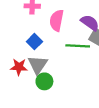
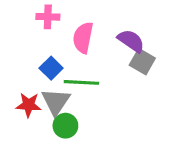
green line: (78, 46) -> (81, 82), moved

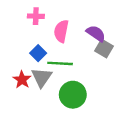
red star: (29, 105) -> (22, 80), turned 30
green circle: (65, 126) -> (73, 95), moved, size x1.5

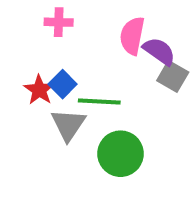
pink semicircle: (61, 31) -> (132, 36), moved
red star: (22, 80) -> (39, 90), moved

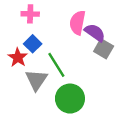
blue square: (63, 84) -> (33, 44), moved
green line: (99, 101) -> (56, 65), turned 55

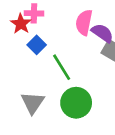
red star: (18, 57) -> (21, 24), moved
gray triangle: (36, 80) -> (33, 103), moved

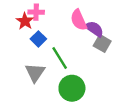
pink semicircle: (84, 22) -> (79, 20), turned -35
gray triangle: (33, 103) -> (35, 73), moved

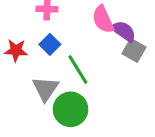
red star: (25, 21) -> (16, 50), moved, turned -30
green circle: (72, 88) -> (71, 109), moved

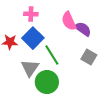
blue square: (50, 44) -> (33, 38), size x1.5
gray square: (134, 50) -> (89, 57), moved

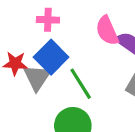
gray triangle: (30, 68) -> (37, 77), moved

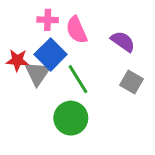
pink semicircle: (107, 31) -> (77, 30), moved

